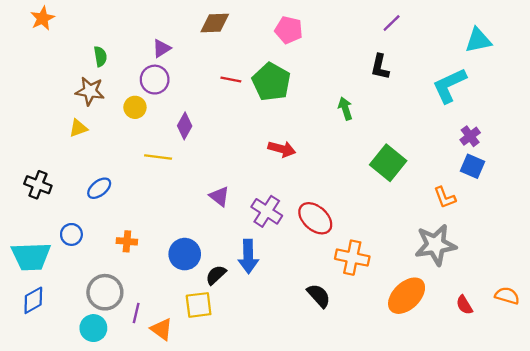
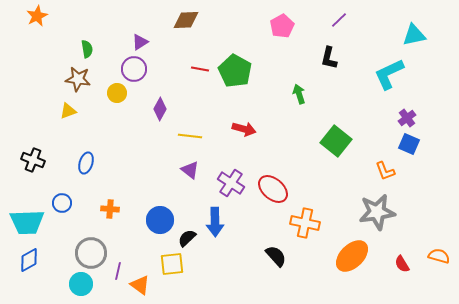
pink pentagon: (289, 30) -> (282, 26), moved, turned 30
yellow line: (158, 157) -> (190, 136), moved
blue ellipse: (99, 188) -> (86, 163), turned -35

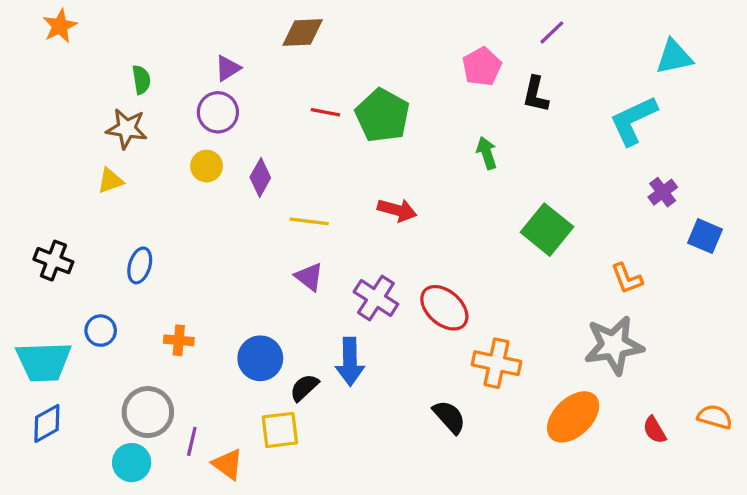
pink pentagon: (282, 26) -> (482, 67), moved
yellow circle: (117, 93) -> (207, 166), moved
blue square: (409, 144) -> (705, 236), moved

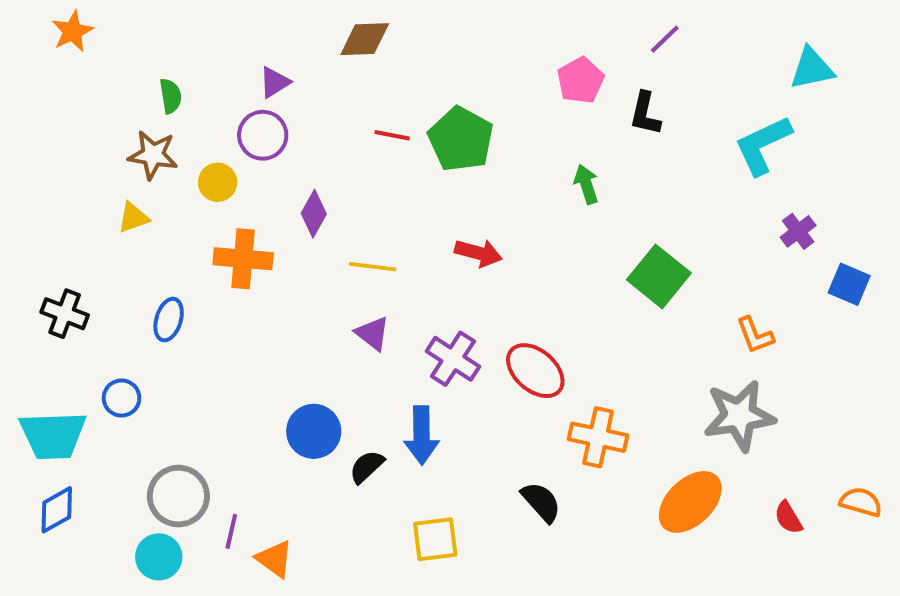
yellow circle: (207, 166) -> (218, 182), moved
orange cross: (179, 340) -> (243, 259), moved, size x1.6
yellow square: (280, 430) -> (435, 539), moved

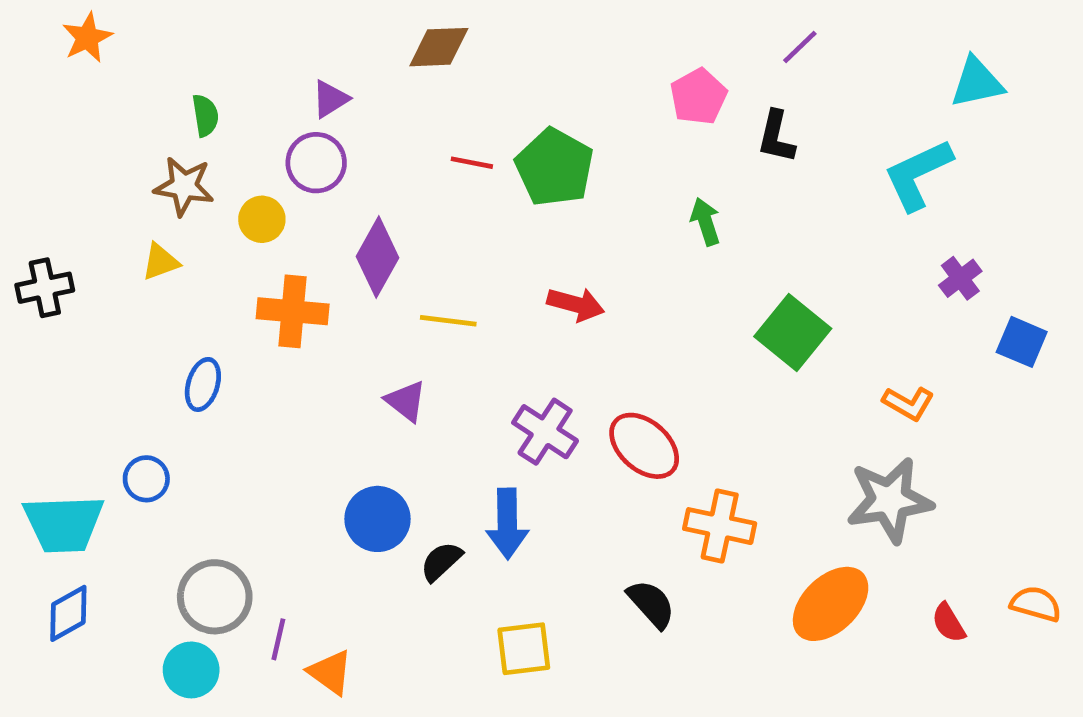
purple diamond: (314, 214) -> (378, 257), size x1.4
black cross: (65, 314) -> (45, 288), moved, turned -33
purple triangle: (373, 333) -> (406, 401), moved
orange L-shape: (755, 335) -> (908, 403), turned -39

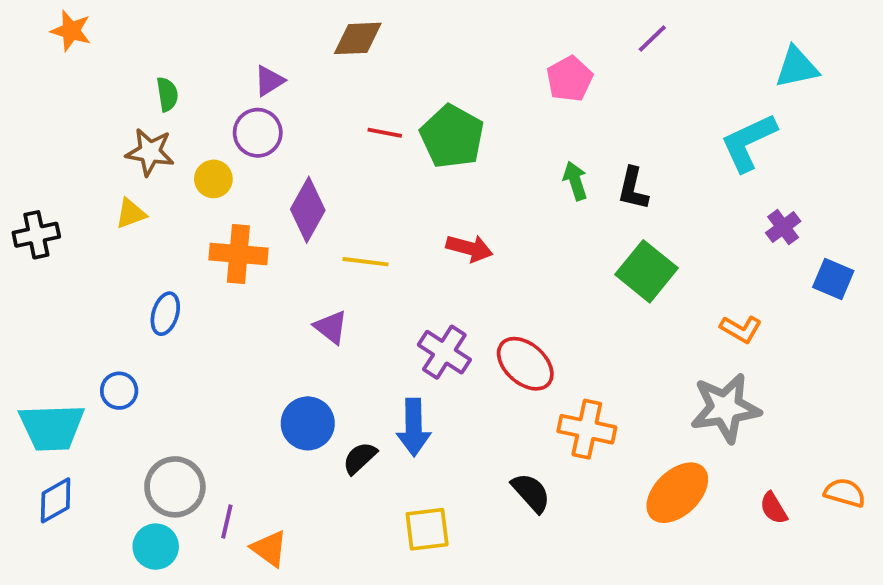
orange star: (87, 38) -> (71, 31), turned -30
black L-shape: (776, 137) -> (633, 189), moved

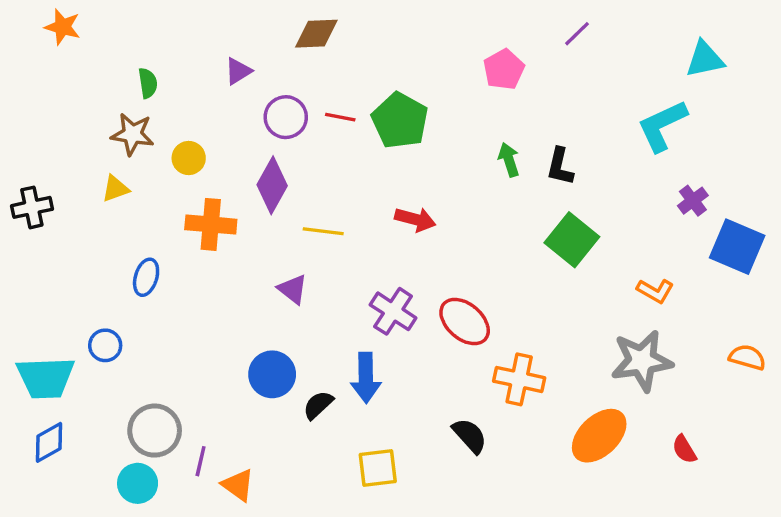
purple circle: (258, 133) -> (286, 117), moved
blue square: (833, 279) -> (737, 247), size x1.5
orange semicircle: (845, 493) -> (747, 357), moved

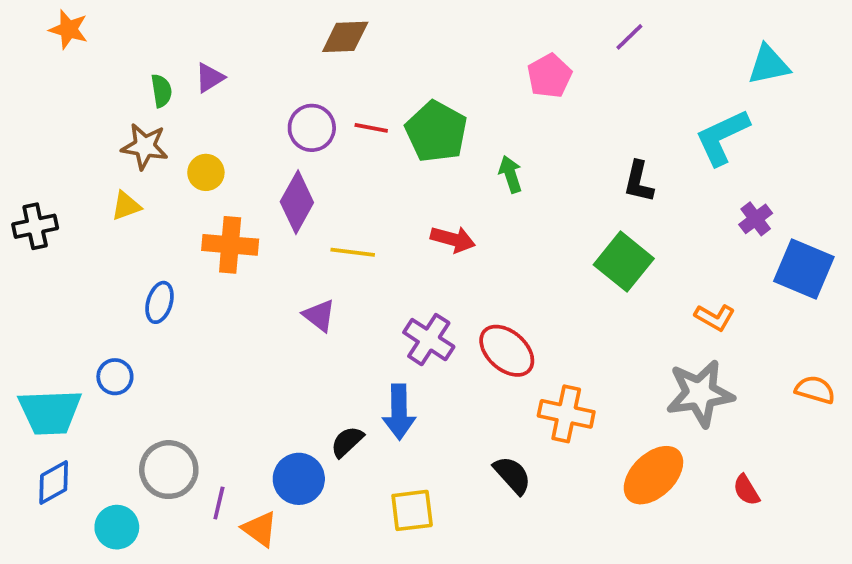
purple triangle: (238, 71) -> (210, 78), moved
green arrow: (509, 160) -> (510, 174), moved
black L-shape: (560, 167) -> (639, 182), moved
blue circle: (272, 374) -> (299, 479), moved
cyan circle: (138, 483) -> (117, 527), moved

